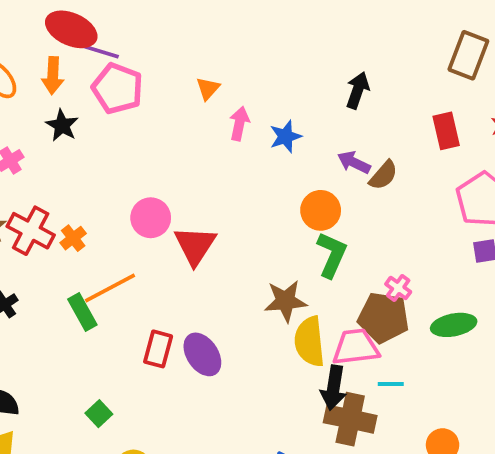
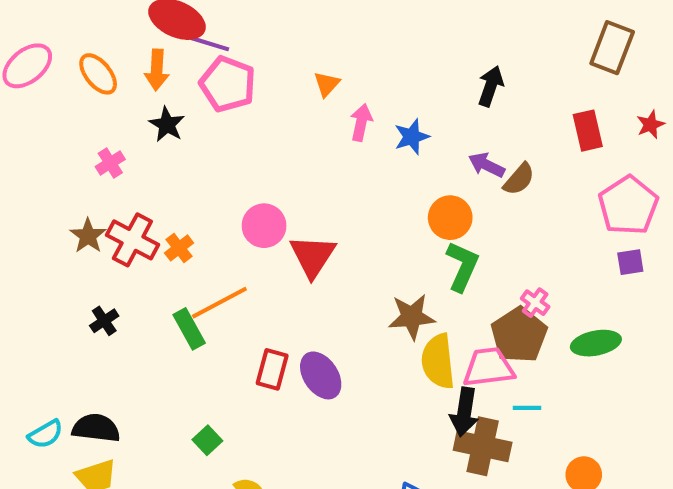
brown pentagon: (383, 318) -> (519, 335), turned 30

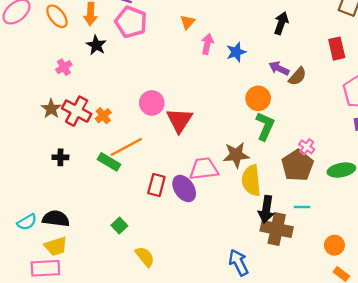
black cross: (104, 321) -> (60, 157), turned 35
green rectangle: (189, 329) -> (109, 162), turned -30
pink trapezoid: (489, 367) -> (204, 169), moved

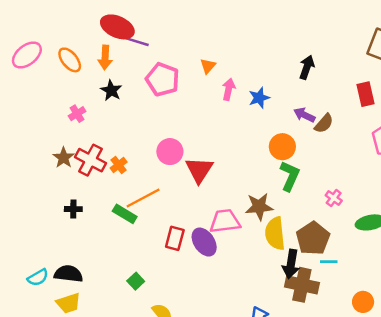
pink pentagon: (131, 22) -> (163, 79), moved
brown pentagon: (297, 165) -> (313, 238), moved

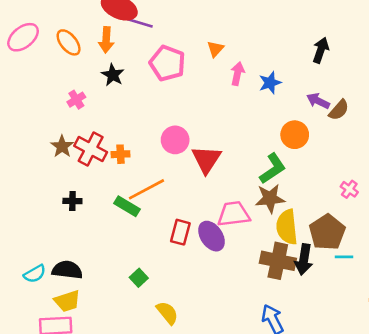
orange cross: (119, 165) -> (121, 154), turned 35
green L-shape: (290, 176) -> (273, 168), moved, turned 32
brown cross: (302, 285) -> (278, 261), moved

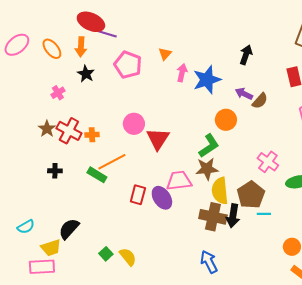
blue star: (270, 83) -> (207, 80), size x1.6
pink cross: (349, 189) -> (268, 162), size x1.5
black semicircle: (67, 270) -> (69, 229), moved, turned -55
green square: (139, 278) -> (106, 254), moved

